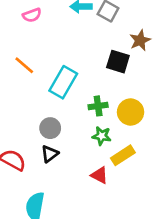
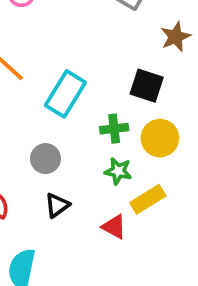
black square: (118, 62) -> (147, 86), moved
black triangle: (50, 154) -> (57, 205), moved

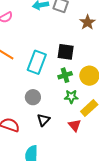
black square: (147, 86) -> (66, 52), moved
red triangle: (114, 227) -> (75, 125), turned 32

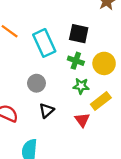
cyan rectangle: (37, 62) -> (44, 43), turned -50
green cross: (65, 75) -> (76, 61), turned 32

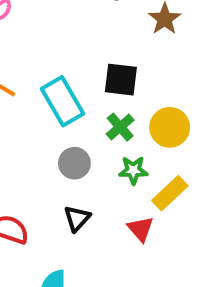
green cross: (76, 61) -> (120, 127), turned 35
gray circle: (36, 83) -> (74, 163), moved

